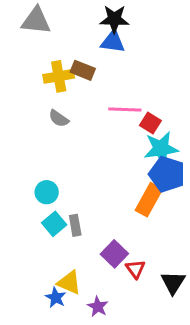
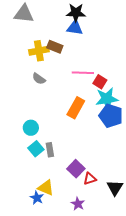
orange rectangle: (149, 200) -> (76, 108), moved
red triangle: (135, 269) -> (90, 179), turned 48
purple star: (98, 307) -> (78, 204), moved

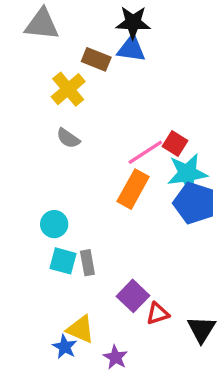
brown rectangle: (55, 47) -> (96, 59), moved
yellow cross: (39, 51) -> (68, 89), turned -30
pink line: (83, 73) -> (145, 152), moved, turned -35
cyan square: (36, 149) -> (63, 261), turned -35
purple star: (78, 204) -> (115, 357), moved

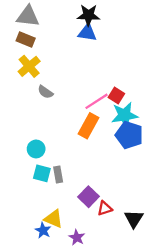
brown rectangle: (96, 59) -> (26, 40), moved
yellow cross: (68, 89) -> (29, 66), moved

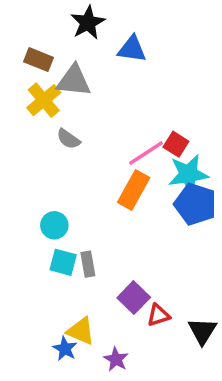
black star: (88, 15) -> (88, 23), moved, turned -30
gray triangle: (28, 16) -> (74, 81), moved

